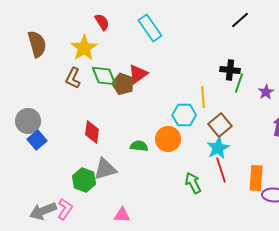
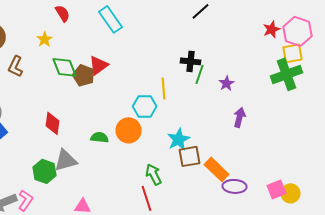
yellow star: (84, 48) -> (44, 39), size x0.6
brown L-shape: (73, 78) -> (16, 66), moved
brown square: (220, 125) -> (190, 156), moved, turned 30
red line: (221, 170) -> (146, 198), moved
orange rectangle: (256, 178) -> (216, 169), turned -50

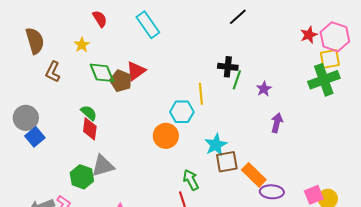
green semicircle: (100, 137) -> (89, 113), moved, turned 36

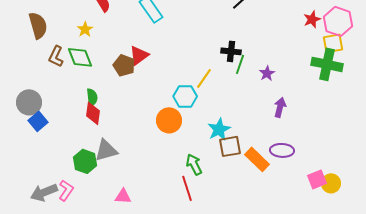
green diamond: (102, 73) -> (80, 57), moved
green cross: (324, 80) -> (327, 64), turned 32
yellow line: (201, 94) -> (204, 78), turned 40
green semicircle: (89, 113) -> (92, 97), turned 42
purple ellipse: (272, 192) -> (282, 150), moved

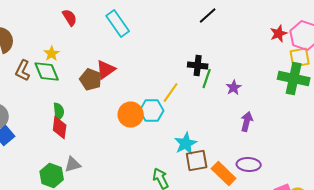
yellow star: (85, 29) -> (52, 54), moved
orange circle: (169, 120) -> (131, 115), moved
gray triangle: (106, 150) -> (73, 165), size x0.7

